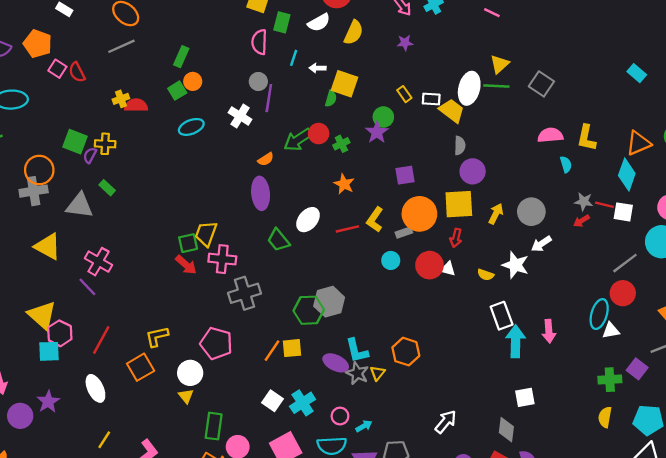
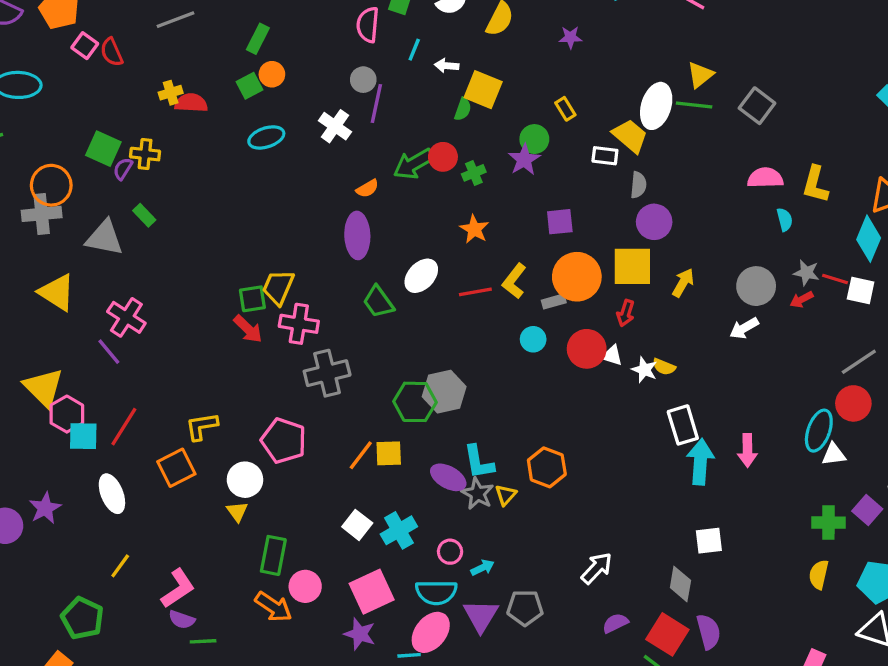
white rectangle: (431, 99) -> (605, 156), moved
gray circle: (531, 212) -> (756, 286), moved
white star: (515, 265) -> (644, 370), moved, size x0.7
cyan square: (49, 351) -> (83, 436), moved

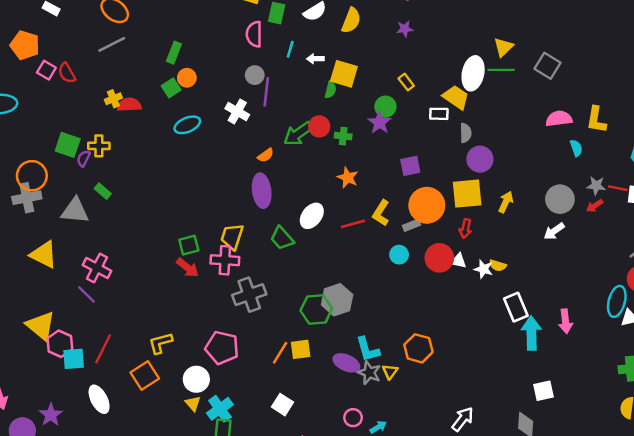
green cross: (474, 173) -> (343, 136), turned 35
yellow trapezoid: (278, 287) -> (232, 237), moved
cyan cross: (399, 530) -> (220, 409), moved

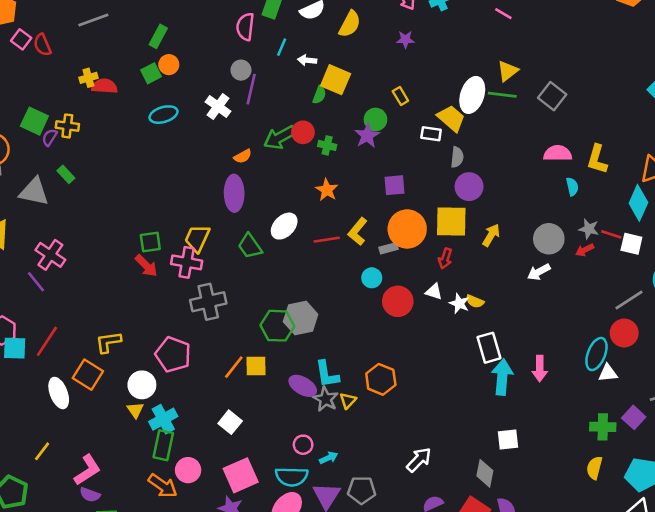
red circle: (439, 258) -> (398, 301), moved
orange square: (145, 375) -> (88, 375), turned -32
white ellipse: (99, 399) -> (59, 393), moved

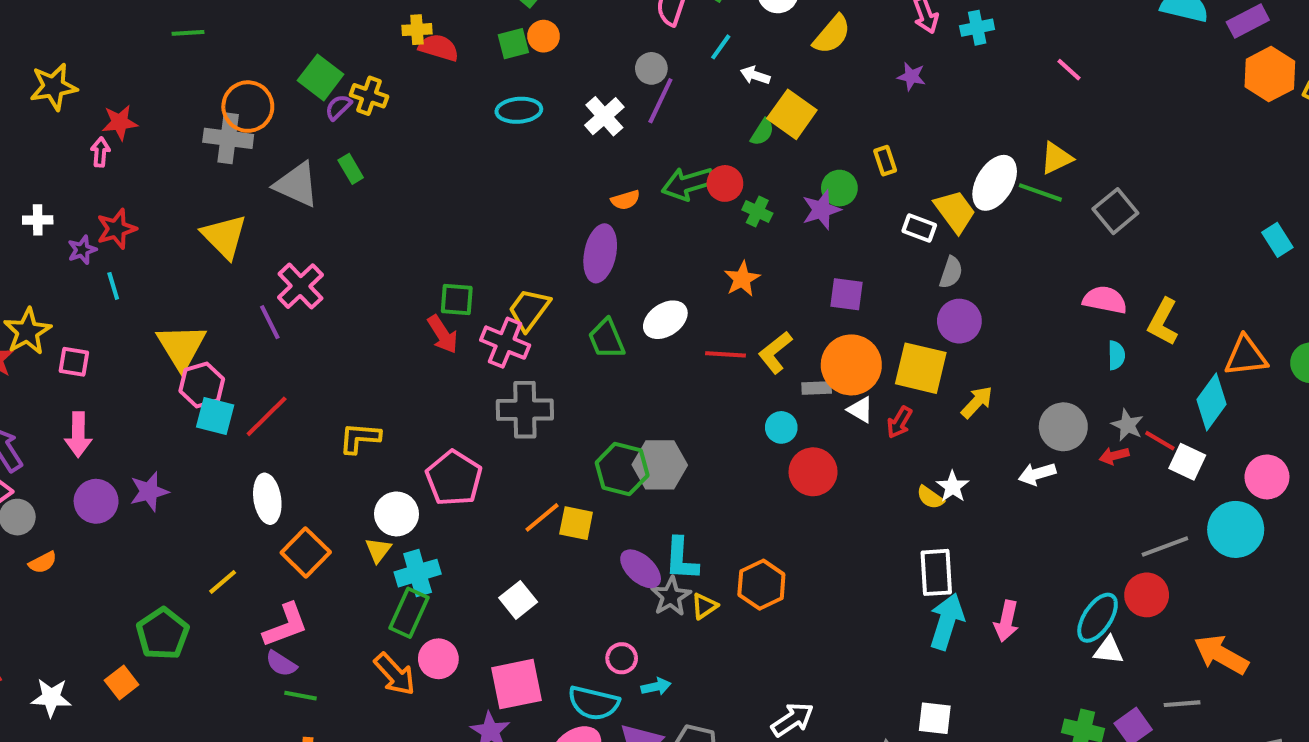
white triangle: (434, 292) -> (860, 410), moved
white star: (459, 303) -> (953, 487), moved
orange square: (88, 375) -> (306, 552), moved

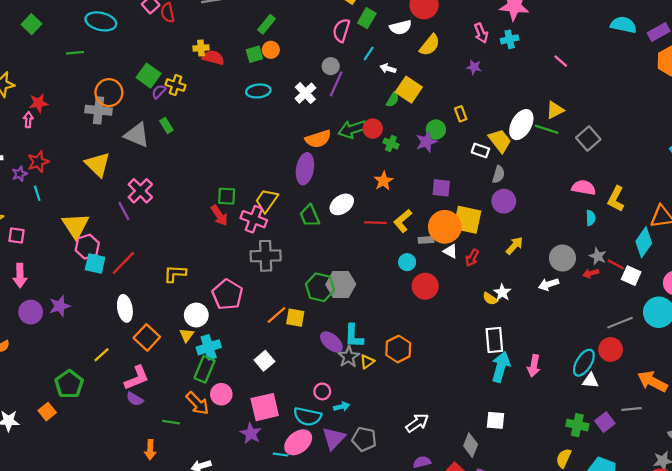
orange semicircle: (625, 200) -> (318, 139), size x1.6
yellow square: (921, 368) -> (467, 220), moved
green line: (301, 696) -> (171, 422), moved

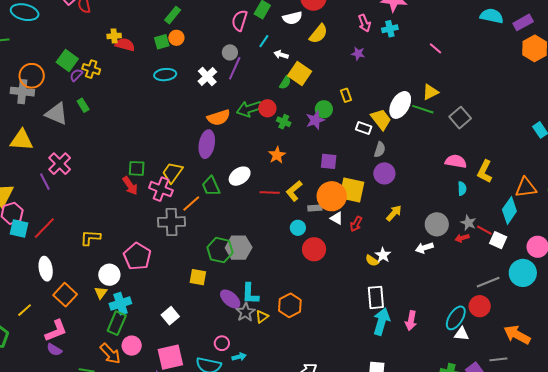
yellow triangle: (98, 164) -> (22, 140), turned -40
orange line: (276, 315) -> (191, 204), moved

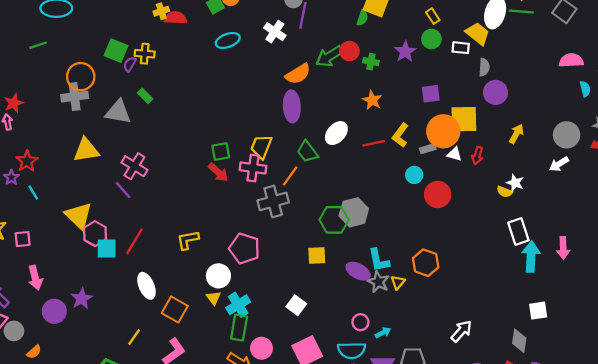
green circle: (324, 109) -> (431, 39), moved

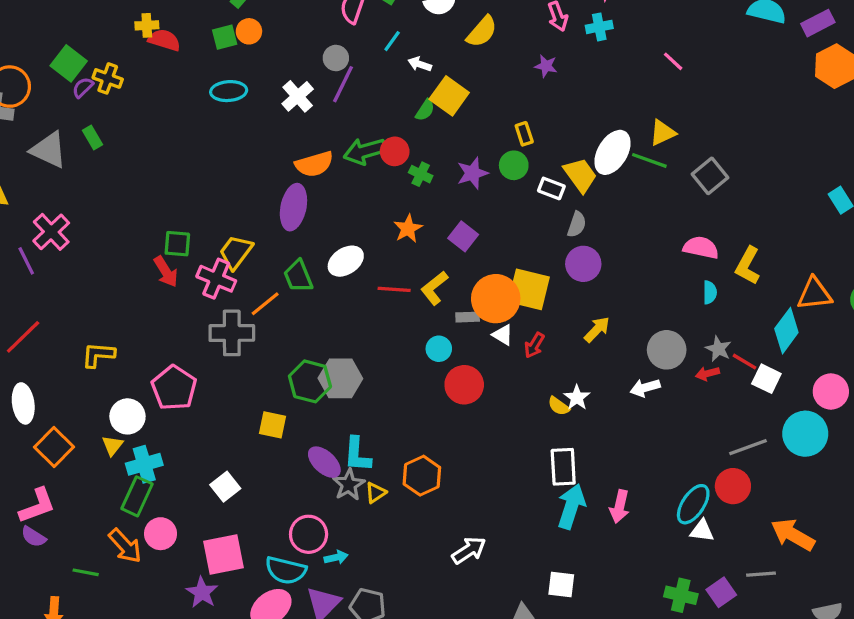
purple square: (431, 94) -> (463, 236), moved, turned 30
pink circle: (360, 322) -> (309, 534), size x1.5
white arrow: (461, 331) -> (469, 550), moved

